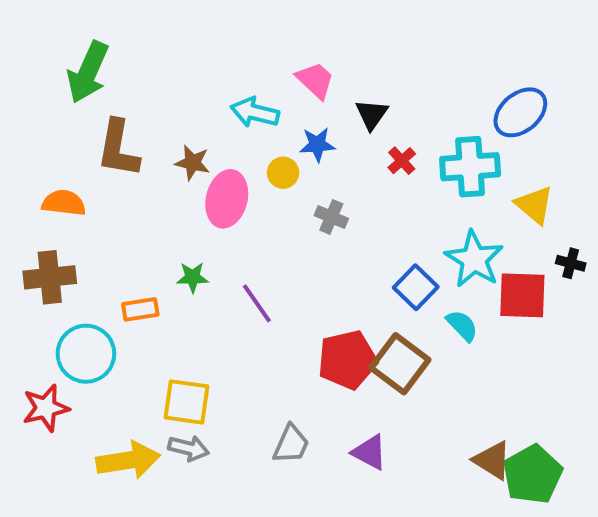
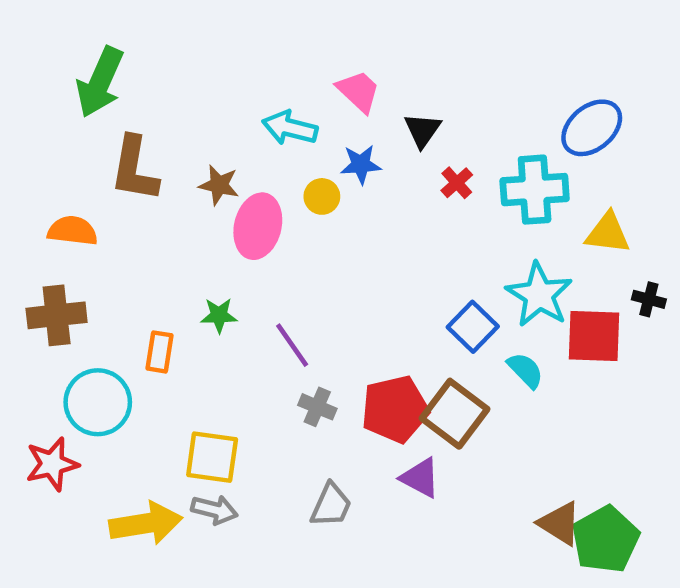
yellow triangle: (534, 205) -> (608, 233), turned -33
gray cross: (331, 217) -> (317, 407), moved
orange rectangle: (140, 309) -> (160, 352), turned -72
purple triangle: (370, 452) -> (420, 478), moved

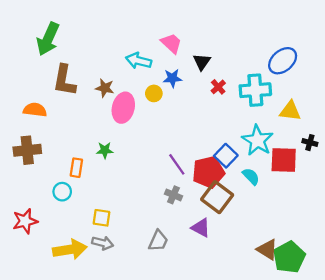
purple line: (292, 345) -> (177, 164), moved
cyan circle: (98, 402) -> (62, 192), moved, size x0.6
gray cross: (317, 407) -> (173, 195), moved
red pentagon: (395, 409) -> (208, 172), moved
yellow square: (212, 457) -> (101, 218), size x0.7

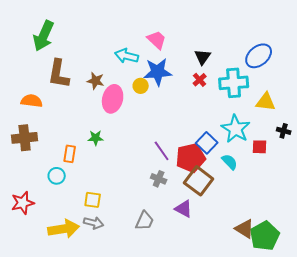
black triangle: (202, 62) -> (203, 57), moved
blue star: (172, 78) -> (158, 72), size x1.6
red square: (284, 160) -> (260, 147), size x0.6

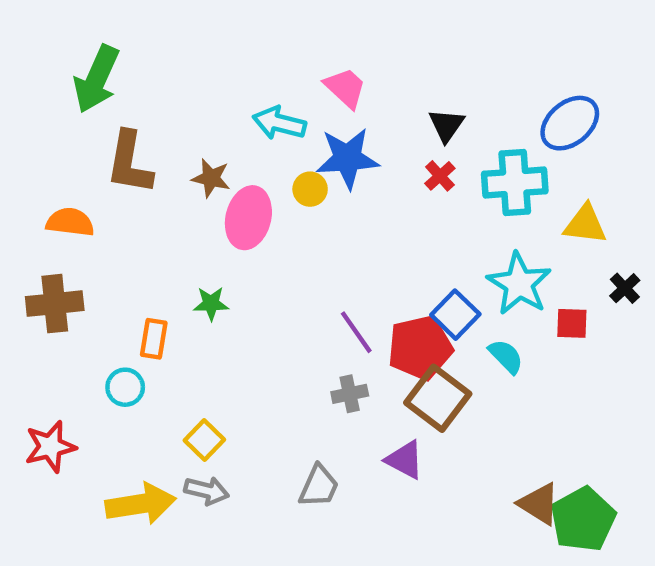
black cross: (284, 131) -> (625, 288), turned 32
gray cross: (159, 179) -> (350, 394), turned -35
yellow square: (93, 200) -> (204, 440), turned 36

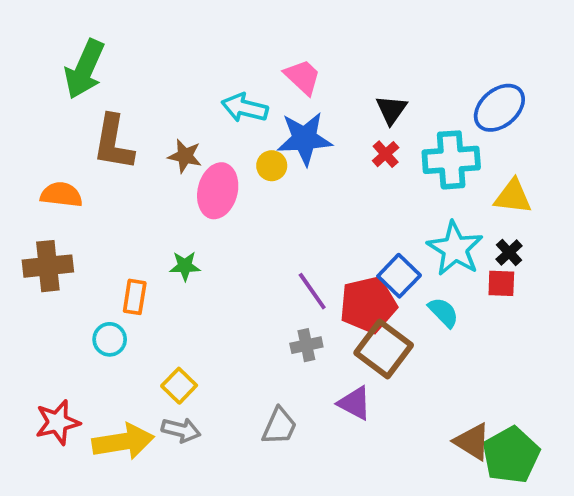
black cross: (625, 288) -> (509, 253), moved
red star: (50, 447) -> (58, 422), moved

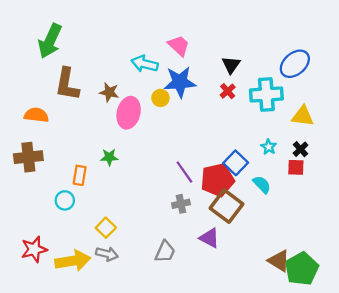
cyan star: (455, 249) -> (269, 147), size x0.5

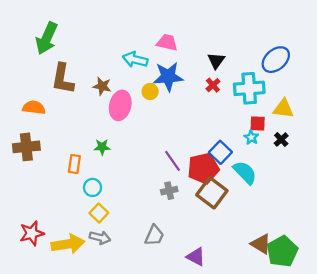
pink trapezoid: (179, 46) -> (167, 42), turned -30
red square: (296, 167) -> (258, 124), moved
cyan semicircle: (262, 184) -> (245, 173), size x1.4
cyan circle: (65, 200) -> (92, 187), moved
purple triangle: (209, 238) -> (196, 257), moved

